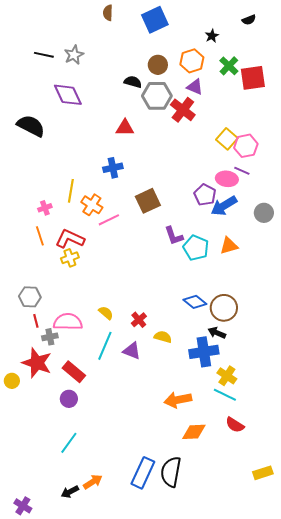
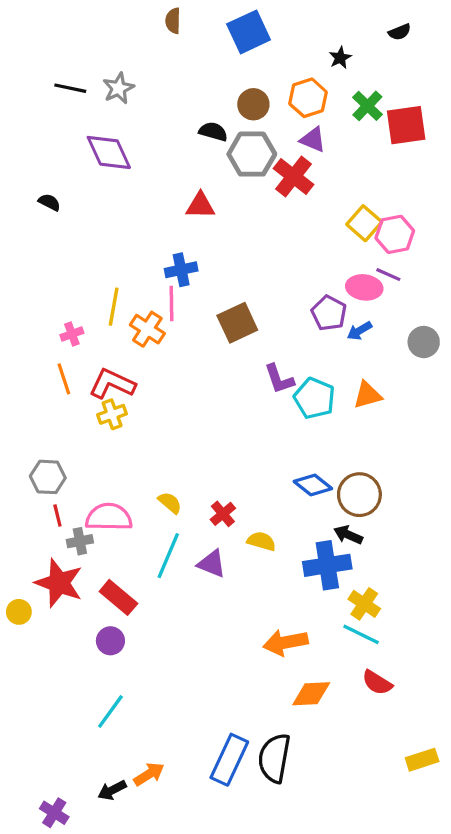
black semicircle: (31, 126) -> (49, 202), size x0.5
blue arrow: (224, 206) -> (359, 331), size x0.6
pink line: (109, 220) -> (171, 303), moved, turned -65
purple cross: (23, 506) -> (54, 813), moved

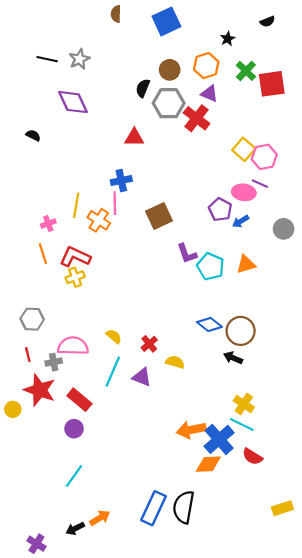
black semicircle: (213, 132) -> (143, 88), turned -84
red line: (57, 516) -> (28, 355), moved
blue cross: (327, 565) -> (219, 439), moved, turned -32

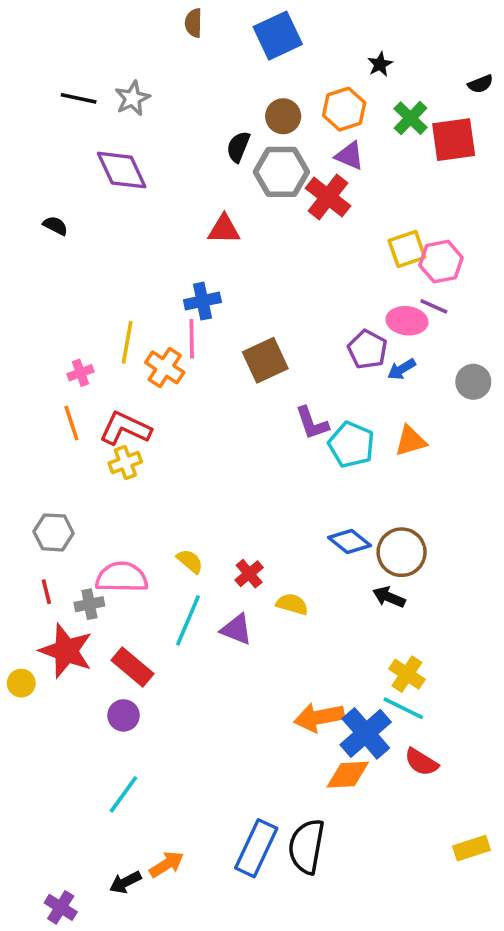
black semicircle: (267, 21) -> (480, 84), moved
yellow square: (244, 149) -> (407, 249), turned 30

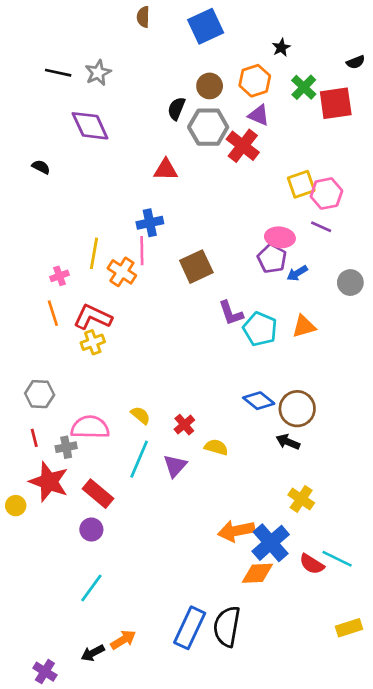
pink ellipse: (407, 321) -> (280, 237), moved
purple triangle: (237, 629) -> (175, 466), turned 50
cyan line: (403, 708) -> (337, 559), moved

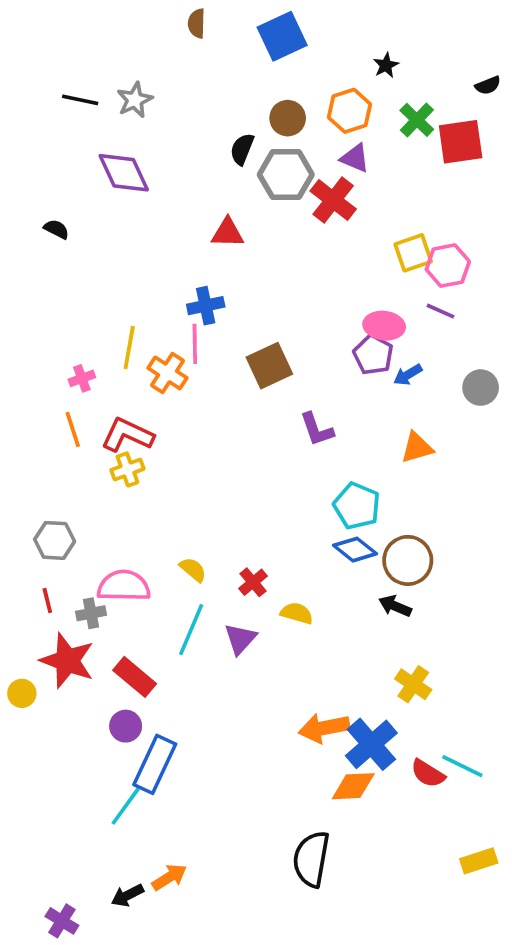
cyan pentagon: (260, 329) -> (357, 506), moved
blue rectangle: (190, 628) -> (155, 764), moved

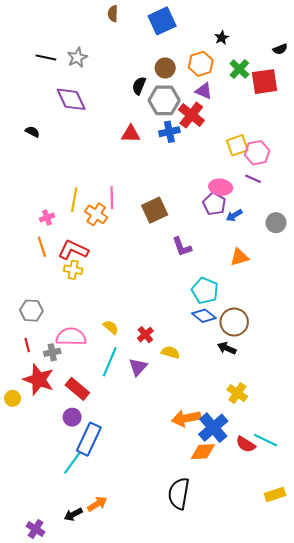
blue cross: (206, 306) -> (169, 132), moved
yellow cross: (127, 469) -> (73, 270), turned 30

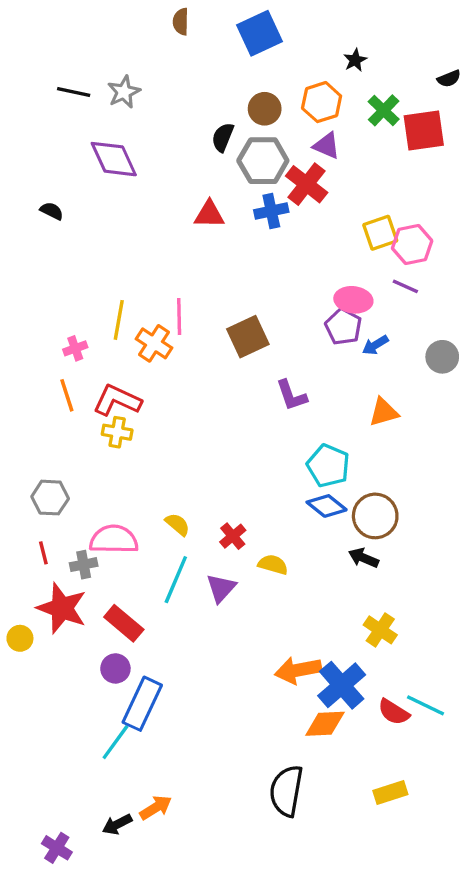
yellow rectangle: (275, 495) -> (390, 792), moved

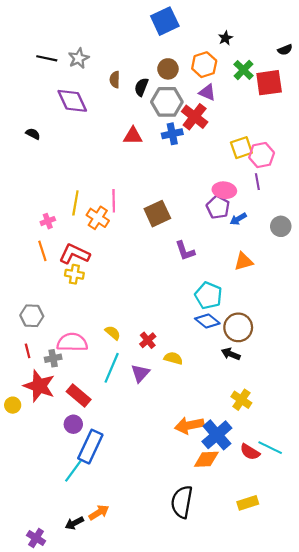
brown semicircle: (181, 22) -> (115, 80), moved
purple line: (405, 286) -> (257, 182), turned 56

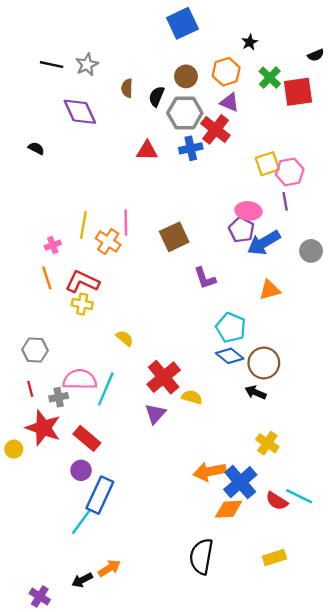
blue arrow: (238, 219) -> (264, 243), size x1.8
yellow semicircle: (113, 333) -> (125, 338), moved
red cross: (148, 340) -> (164, 377), size x1.8
cyan line: (112, 368) -> (106, 389), moved

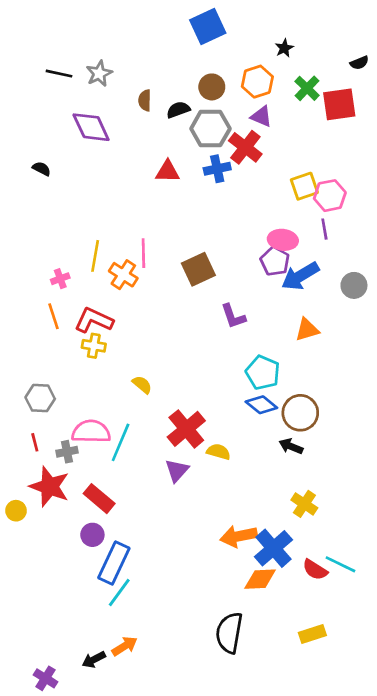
black semicircle: (157, 96) -> (178, 110), turned 48
cyan line: (81, 522) -> (119, 592), moved

